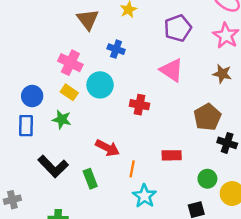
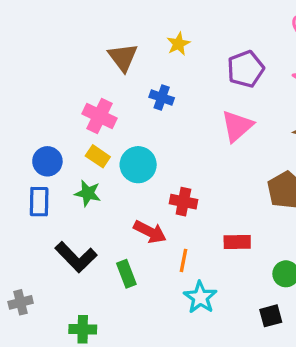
pink triangle: (172, 70) -> (237, 126), turned 45
cyan circle: (100, 85) -> (138, 165), moved
red cross: (140, 105) -> (183, 202), moved

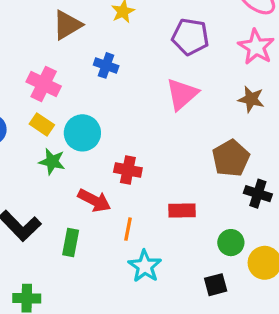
brown triangle: (123, 57) -> (67, 25), turned 36
purple pentagon: (246, 69) -> (190, 37), turned 30
green star: (88, 193) -> (52, 162), moved
green rectangle: (126, 274) -> (71, 243), turned 32

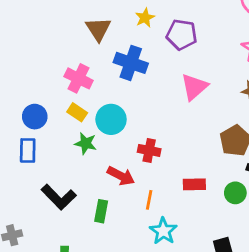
brown triangle: (67, 25) -> (98, 29), turned -32
purple pentagon: (190, 37) -> (182, 35), moved
blue cross: (106, 65) -> (131, 63), size x1.6
green circle: (231, 243) -> (235, 193), moved

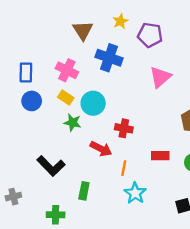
blue rectangle: (28, 150) -> (26, 73), moved
green rectangle: (101, 211) -> (84, 191), moved

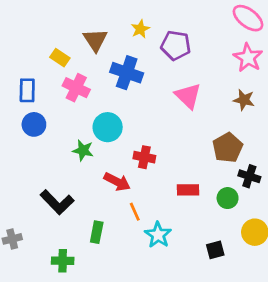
pink triangle: (160, 77) -> (188, 96), turned -35
yellow rectangle: (66, 98) -> (60, 58), moved
orange line: (124, 168) -> (135, 212), moved, turned -35

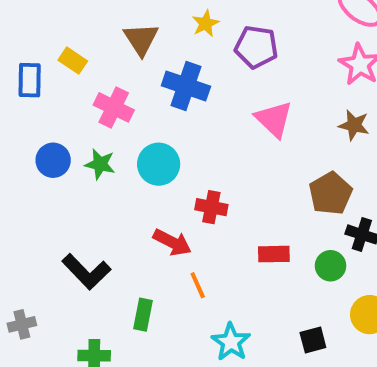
yellow rectangle: (60, 58) -> (73, 61), moved
blue rectangle: (27, 90) -> (30, 80), moved
green star: (83, 150) -> (100, 164), moved
cyan star: (158, 235) -> (231, 342), moved

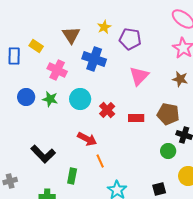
pink triangle: (274, 119) -> (139, 76), turned 30
brown pentagon: (331, 193) -> (168, 114), turned -30
red cross: (211, 207) -> (107, 110), moved, turned 35
red rectangle: (274, 254) -> (136, 118), moved

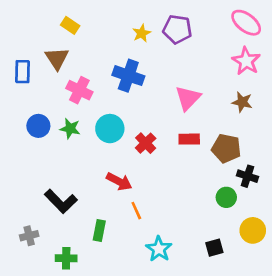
brown triangle: (71, 35) -> (57, 58), moved
purple pentagon: (130, 39) -> (177, 29), moved
yellow rectangle: (36, 46) -> (70, 25), moved
red rectangle: (136, 118) -> (189, 139), moved
gray cross: (10, 181) -> (29, 236), moved

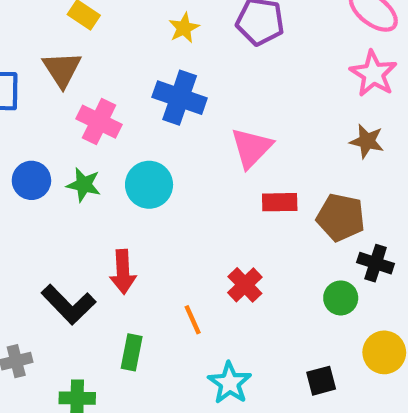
yellow star: (142, 33) -> (184, 28), moved
pink triangle: (188, 98) -> (251, 148), moved
red cross: (146, 143) -> (245, 285), moved
red arrow: (119, 181) -> (123, 272), moved, turned 60

